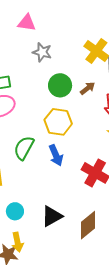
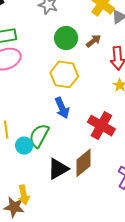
green semicircle: (24, 148) -> (39, 136), moved
cyan circle: (15, 211) -> (24, 146), moved
brown diamond: (88, 225) -> (83, 163), moved

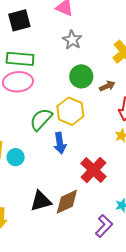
green semicircle: (39, 136) -> (41, 119), moved
cyan circle: (24, 146) -> (16, 157), moved

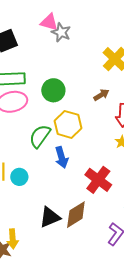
gray star: (72, 40) -> (61, 32), moved
green circle: (81, 76) -> (53, 90), moved

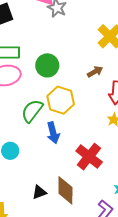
brown diamond: (76, 215) -> (65, 190), turned -60
black triangle: (50, 217) -> (39, 192), size x0.7

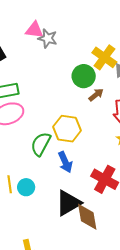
green circle: (47, 65) -> (84, 76), moved
black triangle: (39, 192) -> (68, 203), moved, size x1.8

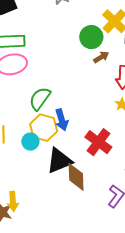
yellow hexagon: (67, 129) -> (44, 128), moved
cyan circle: (26, 187) -> (30, 142), moved

